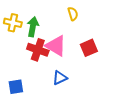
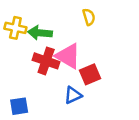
green arrow: (33, 27) -> (40, 33), turned -96
red square: (89, 48) -> (90, 74), moved

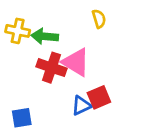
red square: (90, 74) -> (99, 97), moved

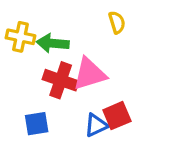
pink triangle: (76, 62) -> (90, 74), turned -48
blue square: (22, 118) -> (37, 124), moved

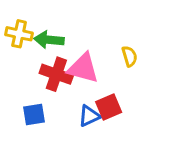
yellow semicircle: (117, 22) -> (129, 56), moved
pink triangle: (90, 74) -> (83, 68), turned 32

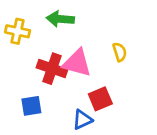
green arrow: (49, 40) -> (60, 19), moved
blue triangle: (89, 116) -> (82, 120), moved

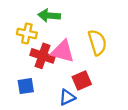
yellow cross: (18, 31) -> (27, 33), moved
yellow semicircle: (120, 52) -> (97, 42), size x1.6

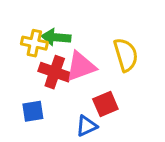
green arrow: (49, 16) -> (56, 37), moved
pink triangle: (63, 51) -> (81, 66), turned -35

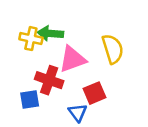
red cross: (55, 72) -> (49, 80), moved
blue triangle: (87, 126) -> (78, 113), turned -42

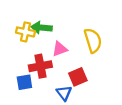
pink triangle: (72, 59) -> (60, 49), size x0.7
red cross: (49, 80) -> (40, 66), turned -30

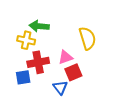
yellow cross: (25, 32) -> (26, 40), moved
pink triangle: (60, 49) -> (65, 57), moved

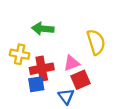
yellow cross: (26, 40) -> (20, 54), moved
blue square: (23, 77) -> (36, 84), moved

